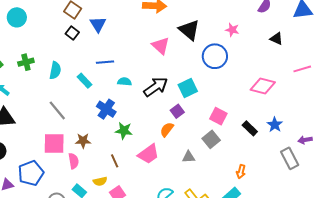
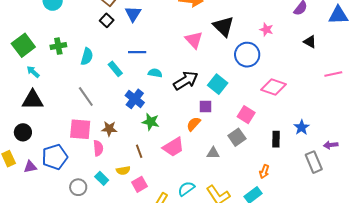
pink diamond: (263, 86) -> (274, 87), moved
cyan square: (188, 88) -> (218, 84), turned -30
purple square: (177, 111) -> (205, 107), turned 32
black rectangle: (250, 128) -> (276, 139), moved, turned 42

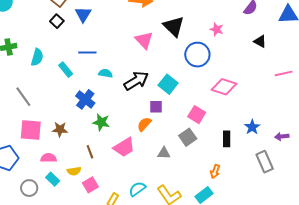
gray line: (86, 96) -> (23, 97), moved
purple arrow: (331, 145) -> (282, 136), moved
pink semicircle: (98, 148) -> (49, 158), moved, turned -84

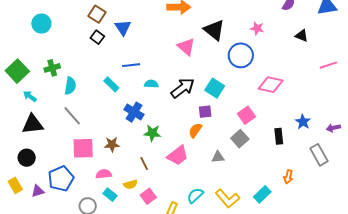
cyan semicircle: (37, 57) -> (70, 86), moved
pink square: (197, 115) -> (246, 115), turned 30
orange arrow: (215, 171) -> (288, 177), moved

